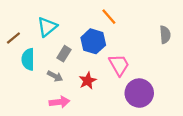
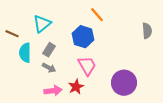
brown line: (13, 38) -> (12, 34), turned 64
gray rectangle: (64, 54) -> (49, 50), moved
pink trapezoid: (119, 65) -> (87, 66), moved
red star: (88, 81) -> (76, 87), moved

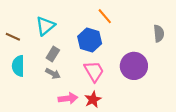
cyan semicircle: (25, 53) -> (18, 66), moved
purple circle: (124, 83) -> (134, 66), moved
red star: (76, 87) -> (93, 99), moved
pink arrow: (53, 91) -> (68, 98), moved

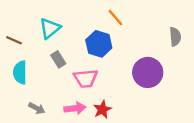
gray rectangle: (53, 54) -> (58, 59), turned -64
pink trapezoid: (94, 71) -> (86, 78), moved, turned 115
gray arrow: (53, 73) -> (37, 108), moved

